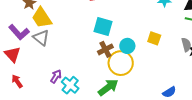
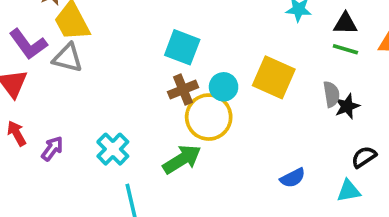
gray triangle: (41, 38) -> (68, 58), turned -30
yellow square: (154, 38) -> (274, 77), size x1.6
purple arrow: (56, 76) -> (52, 149), moved

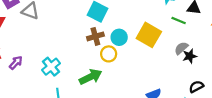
green line: (345, 49) -> (179, 21), moved
gray semicircle: (331, 94) -> (181, 48), turned -128
yellow circle: (209, 117) -> (109, 54), size x0.6

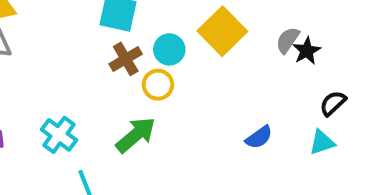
yellow square: (149, 35) -> (222, 31), turned 30

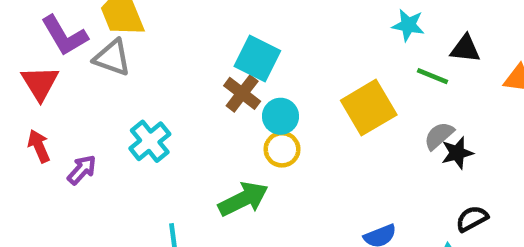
cyan circle: (169, 49) -> (281, 116), moved
brown cross: (126, 59) -> (242, 93), moved, turned -36
cyan cross: (59, 135) -> (150, 141), moved

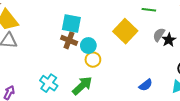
cyan cross: (150, 141) -> (49, 83), moved

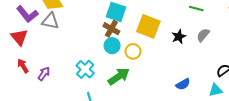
yellow square: (125, 31) -> (148, 26), moved, turned -30
black star: (169, 40) -> (179, 37), moved
cyan circle: (88, 46) -> (112, 46), moved

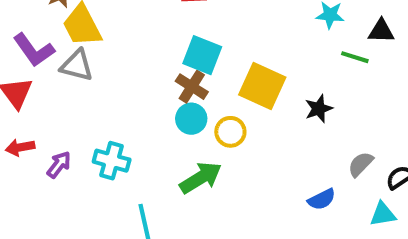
gray semicircle: (203, 35) -> (361, 164), moved
red arrow: (23, 66) -> (20, 147), turned -72
cyan cross: (85, 69) -> (112, 161), moved, turned -30

